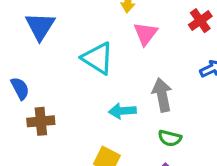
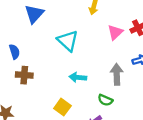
pink triangle: (146, 34) -> (115, 32), moved
gray arrow: (162, 95) -> (117, 74), moved

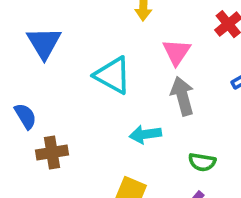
pink triangle: (115, 32) -> (177, 52), moved
gray arrow: (117, 74) -> (182, 96), moved

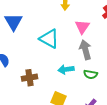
brown cross: (52, 152) -> (30, 78), moved
green semicircle: (202, 162) -> (91, 74), moved

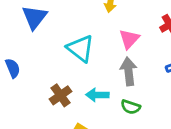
brown cross: (30, 78) -> (60, 95), moved, turned -35

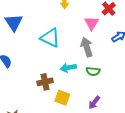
pink triangle: (129, 39) -> (92, 23), moved
brown cross: (60, 95) -> (45, 82), moved, turned 35

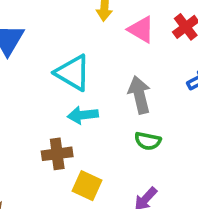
pink triangle: (92, 23) -> (141, 30), moved, turned -35
cyan arrow: (68, 68) -> (83, 115), moved

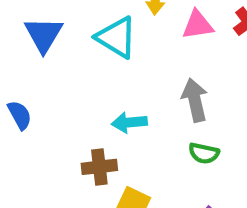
pink triangle: (141, 30) -> (198, 25), turned -40
cyan triangle: (73, 73) -> (117, 37), moved

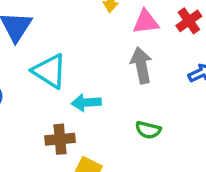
cyan triangle: (117, 37) -> (49, 71), moved
gray arrow: (195, 100) -> (141, 65), moved

